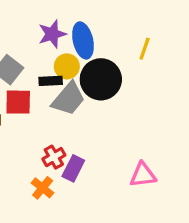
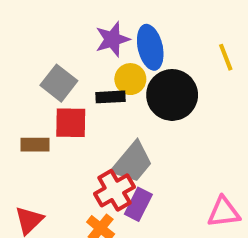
yellow line: (145, 49) -> (226, 57), turned -40
gray trapezoid: (68, 99) -> (132, 163), moved
red cross: (54, 157) -> (114, 190), size x1.4

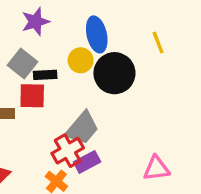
purple star: (112, 39) -> (35, 22), moved
black rectangle: (110, 97) -> (45, 75), moved
purple rectangle: (138, 204) -> (87, 162), turned 35

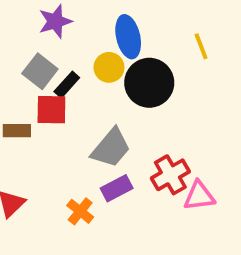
black rectangle: (45, 75) -> (67, 85), turned -45
red cross: (68, 151) -> (170, 175), moved

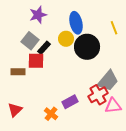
gray trapezoid: (111, 148) -> (108, 81), moved

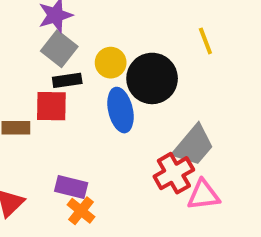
blue ellipse: (76, 23) -> (120, 110), moved
gray square: (30, 41) -> (59, 49), moved
black rectangle: (44, 48) -> (67, 80), turned 40
purple rectangle: (70, 102) -> (71, 187), moved, turned 42

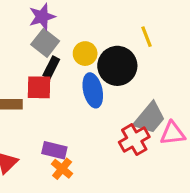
yellow line: (205, 41) -> (147, 37), moved
black rectangle: (67, 80) -> (51, 67), turned -55
pink triangle: (203, 195) -> (173, 133), moved

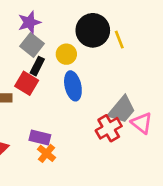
black circle: (117, 66) -> (93, 30), moved
red square: (39, 87) -> (27, 83), turned 30
pink triangle: (173, 133) -> (142, 123), turned 45

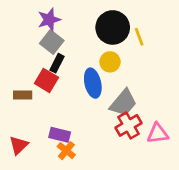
yellow circle: (66, 54) -> (110, 62), moved
gray trapezoid: (122, 110) -> (123, 103), moved
pink triangle: (142, 123) -> (158, 133), moved, turned -45

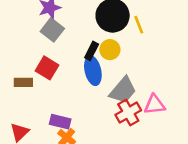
black rectangle: (57, 63) -> (92, 51), moved
pink triangle: (158, 133) -> (154, 105), moved

